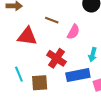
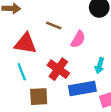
cyan line: (19, 74) -> (22, 72), moved

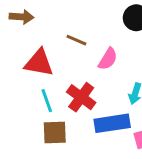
cyan line: (22, 72) -> (47, 101), moved

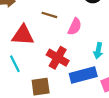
cyan line: (47, 101) -> (15, 64), moved

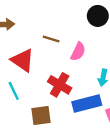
red triangle: (23, 35) -> (23, 60), turned 30

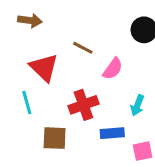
red cross: (60, 85) -> (83, 105), turned 30
blue rectangle: (87, 103) -> (112, 133), size x0.7

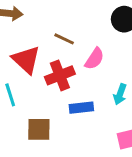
red cross: (83, 105) -> (60, 75), moved
blue rectangle: (112, 133) -> (81, 108), moved

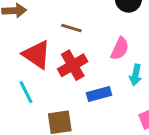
pink semicircle: (94, 59) -> (120, 49), moved

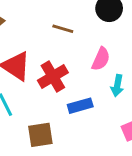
brown line: (71, 28) -> (63, 29), moved

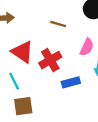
brown square: (40, 135) -> (23, 106), moved

